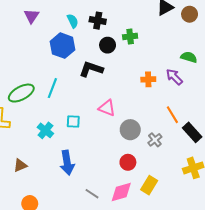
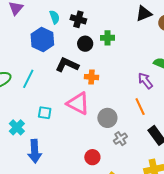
orange cross: (148, 79) -> (91, 77), moved
pink triangle: (107, 108) -> (78, 103), size x1.4
orange line: (172, 115) -> (140, 107), moved
cyan cross: (45, 130) -> (17, 127), moved
gray circle: (130, 130) -> (107, 118), moved

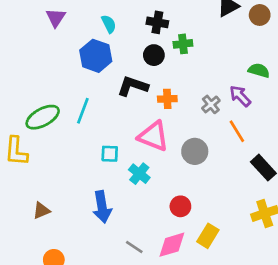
black cross: (78, 19) -> (157, 22), moved
cyan cross: (17, 127) -> (139, 174), moved
gray cross: (120, 139) -> (211, 104), moved

